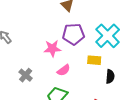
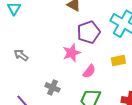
yellow rectangle: (94, 60) -> (118, 61), moved

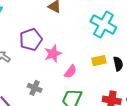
purple pentagon: (89, 32) -> (31, 40), moved

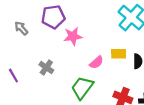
pink semicircle: (70, 72) -> (96, 62), moved

